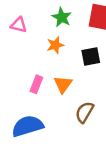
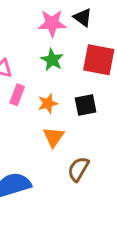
orange star: (55, 45) -> (48, 103), moved
pink rectangle: (36, 84) -> (17, 95), moved

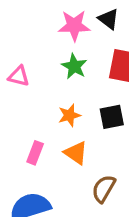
pink rectangle: (17, 95) -> (35, 153), moved
orange triangle: (54, 137) -> (76, 153), turned -30

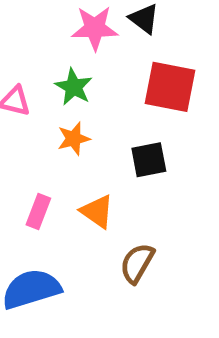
green star: (74, 66) -> (74, 87), moved
orange star: (69, 115) -> (74, 139), moved

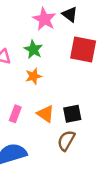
pink star: (95, 28) -> (44, 19), turned 30
black square: (149, 160) -> (72, 114), moved

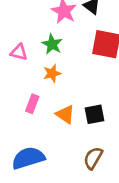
pink rectangle: (15, 114) -> (32, 104), moved
brown semicircle: (66, 140) -> (93, 158), moved

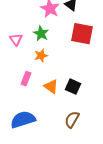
pink triangle: (19, 52) -> (16, 40), turned 40
black square: (94, 114) -> (73, 87), turned 35

